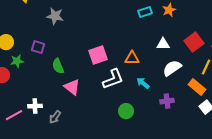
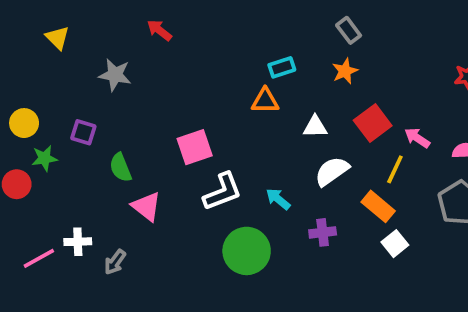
orange star: (169, 10) -> (345, 71), moved
orange triangle: (132, 58) -> (265, 101), moved
green circle: (126, 111) -> (247, 251), size x1.6

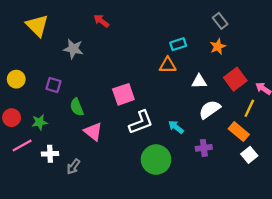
yellow triangle: (57, 38) -> (37, 26), size x1.5
green star: (44, 158) -> (40, 122), moved
pink line: (39, 258) -> (22, 146), moved

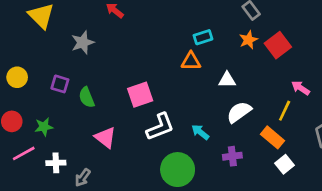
gray star: (73, 49) -> (83, 43), turned -30
red square: (235, 79) -> (278, 45), moved
green semicircle: (77, 107) -> (87, 97), moved

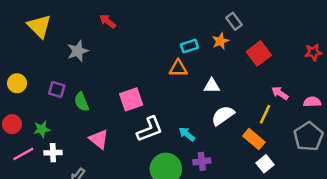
orange star: (248, 40) -> (220, 41), moved
purple cross: (232, 156) -> (202, 161), moved
white cross: (56, 163) -> (53, 153), moved

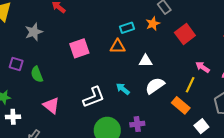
pink square: (131, 99) -> (79, 48), moved
cyan arrow: (187, 134) -> (123, 89), moved
white square: (265, 164) -> (201, 126), moved

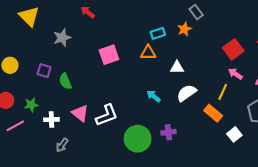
red square: (185, 34) -> (233, 49), moved
white L-shape: (94, 97) -> (107, 115), moved
white cross: (13, 117) -> (51, 120), moved

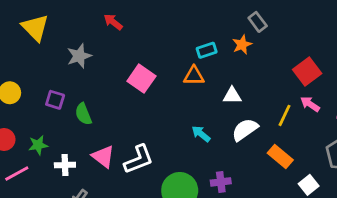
pink square: (109, 55) -> (141, 79), turned -36
yellow line: (223, 92) -> (285, 115), moved

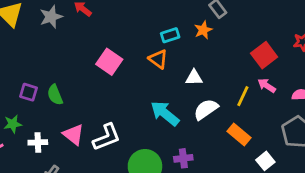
gray star: (79, 56) -> (51, 17), moved
orange triangle: (194, 76) -> (158, 59), turned 36
purple square: (55, 100) -> (29, 92), moved
cyan arrow: (201, 134) -> (165, 113), size x1.6

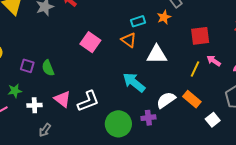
red square: (264, 55) -> (200, 36), moved, turned 30
white triangle: (194, 78) -> (157, 54), size x1.5
white semicircle: (206, 109) -> (166, 100), moved

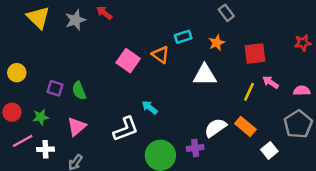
orange star: (164, 17) -> (217, 43), moved
orange triangle: (129, 40) -> (160, 55), moved
cyan arrow: (134, 82) -> (150, 107), moved, size x0.6
pink triangle: (62, 99) -> (77, 127), moved, turned 42
white cross: (34, 105) -> (45, 149), moved

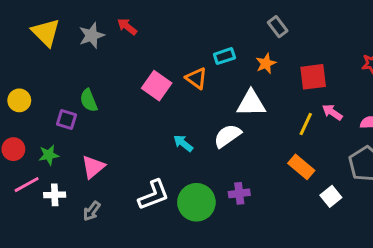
green semicircle: (79, 91) -> (89, 100), moved
white semicircle: (215, 128) -> (227, 136), moved
white L-shape: (126, 129) -> (154, 195), moved

